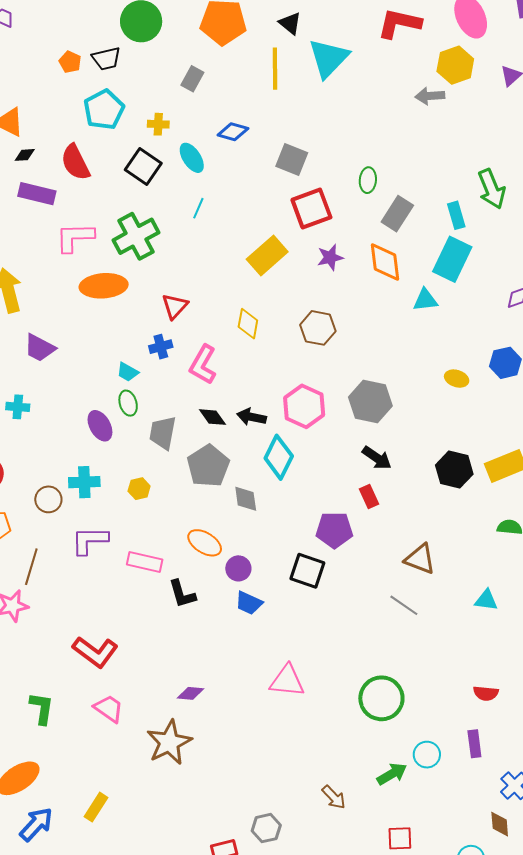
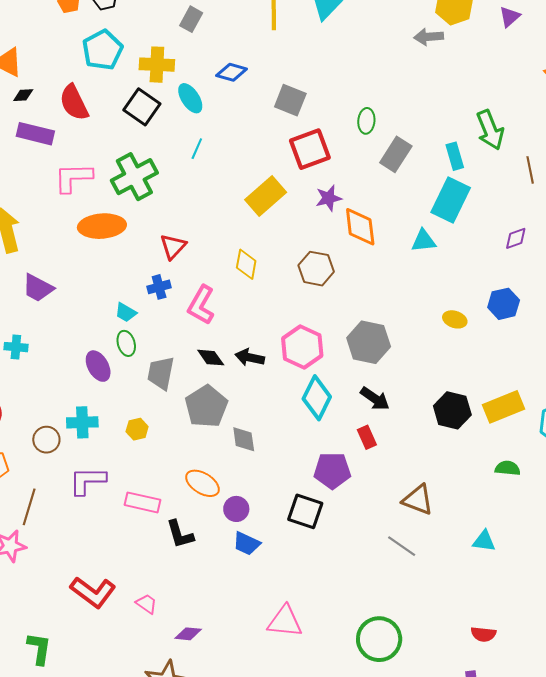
yellow cross: (158, 124) -> (157, 65), size x1.6
orange diamond: (385, 262) -> (360, 227), moved
cyan diamond: (279, 457) -> (317, 398), moved
pink trapezoid: (109, 709) -> (147, 604), moved, size x0.7

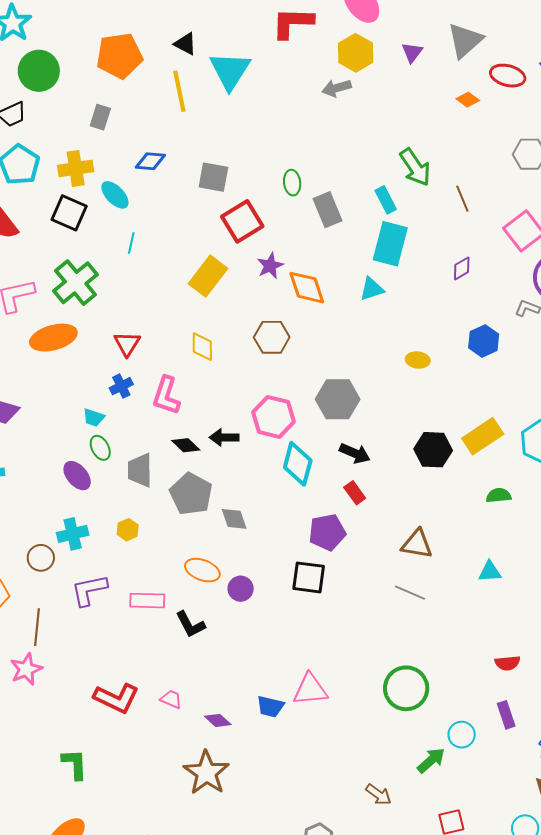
gray rectangle: (396, 154) -> (327, 210), turned -44
blue hexagon: (504, 304) -> (484, 341), moved
blue trapezoid: (247, 544) -> (270, 707), moved
purple diamond: (188, 634) -> (218, 720), turned 48

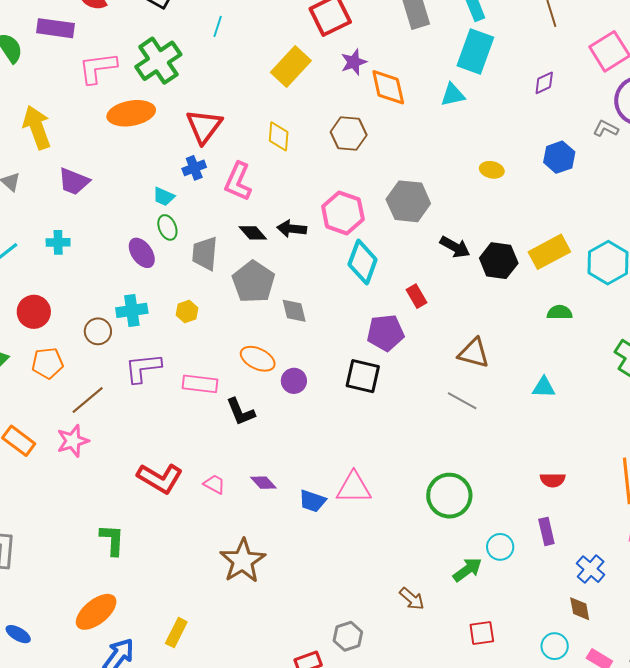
red triangle: (127, 344) -> (204, 126), size x1.4
black arrow: (355, 453) -> (455, 247), moved
brown line: (37, 627) -> (88, 400), turned 39
purple diamond: (218, 720) -> (263, 483), moved

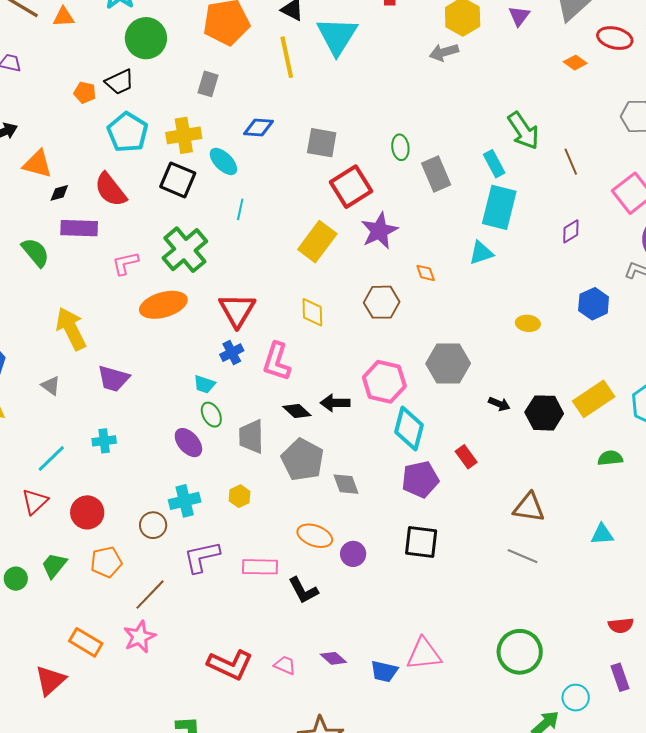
purple star: (354, 62) -> (379, 231), size x1.4
pink L-shape: (98, 68) -> (125, 263), size x0.7
orange diamond: (388, 87) -> (426, 273), moved, size x0.5
black arrow: (455, 247) -> (499, 404), size x0.7
purple pentagon: (385, 333) -> (420, 479), moved

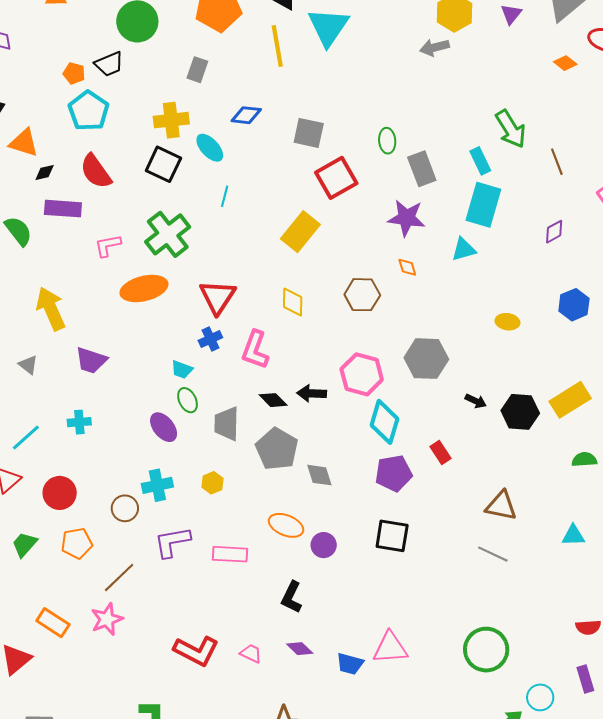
cyan pentagon: (128, 132) -> (89, 111), moved
purple star: (379, 231) -> (406, 218), moved, turned 30
black L-shape: (303, 590) -> (292, 597), moved, turned 52

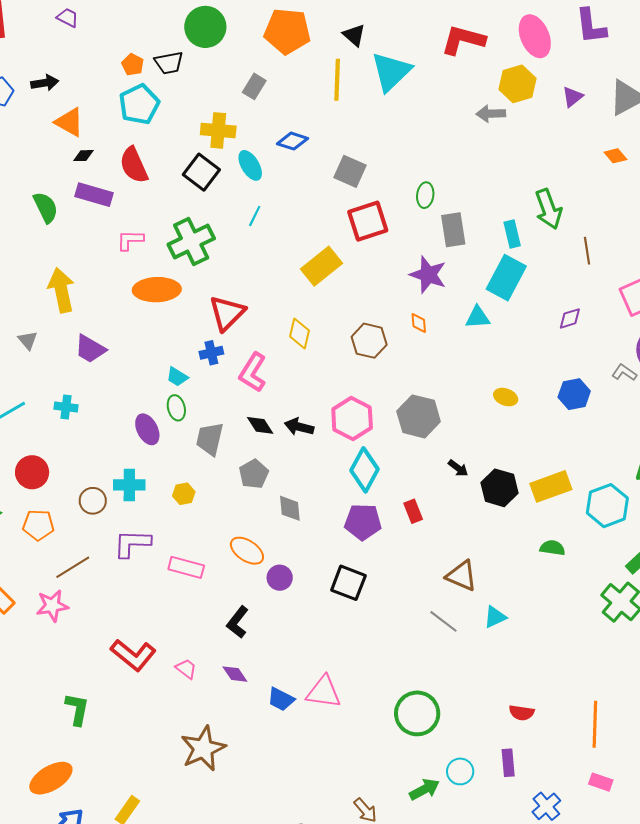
gray pentagon: (277, 449) -> (254, 474), size x0.7
cyan triangle: (573, 535) -> (495, 617), moved, turned -35

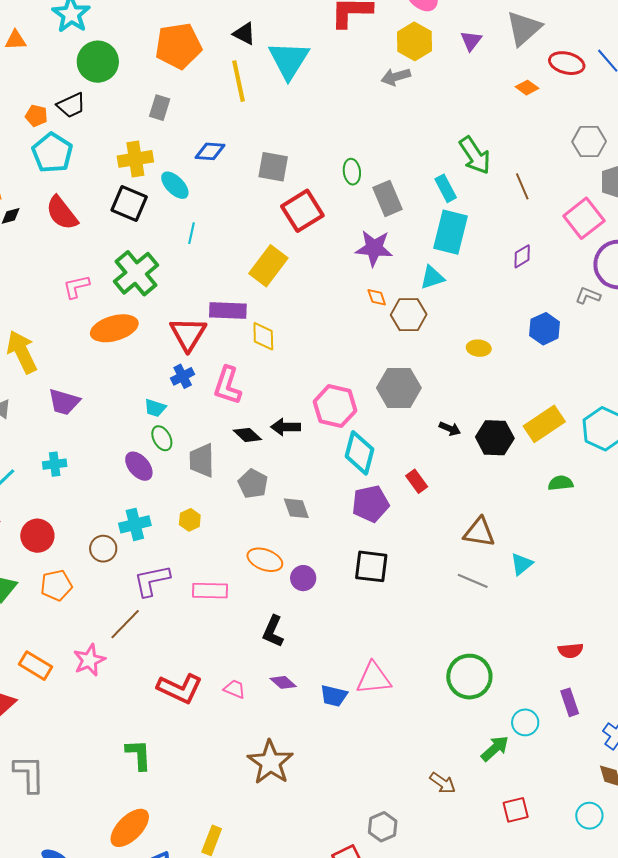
purple rectangle: (94, 195) -> (228, 310), moved
brown hexagon: (369, 341) -> (409, 315), moved
brown line: (73, 567) -> (125, 624), moved

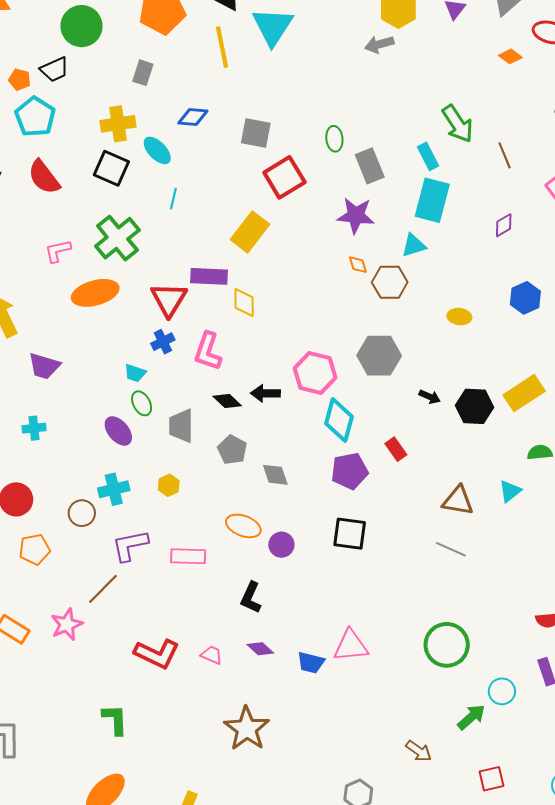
cyan triangle: (522, 564) -> (510, 491), moved

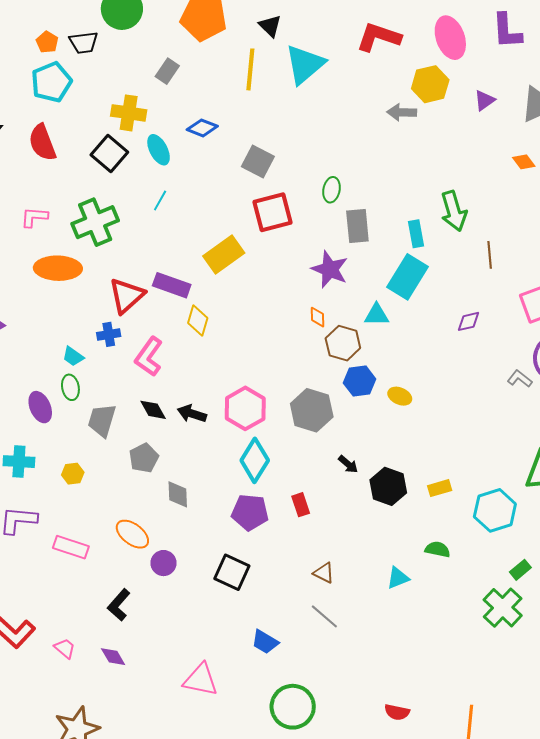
blue hexagon: (525, 298) -> (360, 381), moved
yellow rectangle: (524, 393) -> (440, 488), size x0.6
brown triangle: (458, 501) -> (324, 573), moved, size x0.7
blue trapezoid: (311, 663) -> (265, 642), moved

